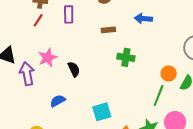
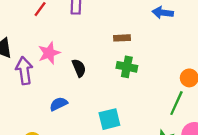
brown rectangle: (108, 30) -> (122, 38), moved
green cross: (126, 57) -> (127, 67), moved

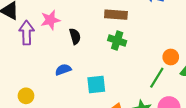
brown rectangle: (122, 38) -> (116, 15), size x1.5
blue semicircle: (59, 104) -> (63, 70), moved

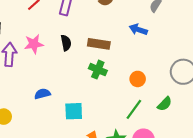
black semicircle: (75, 36) -> (66, 43), moved
orange circle: (171, 57) -> (138, 79), moved

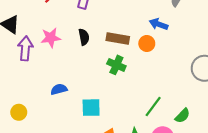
orange circle: (138, 79) -> (147, 43), moved
green semicircle: (165, 104) -> (182, 116), moved

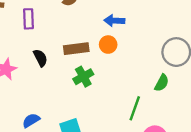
green cross: (116, 65) -> (83, 77), turned -36
green semicircle: (182, 116) -> (162, 83), moved

